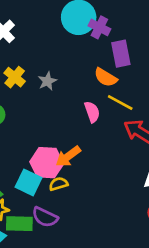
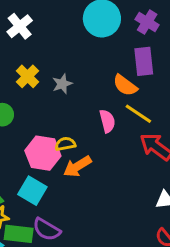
purple cross: (99, 27) -> (147, 22), moved
pink hexagon: (47, 163) -> (43, 153), moved
yellow semicircle: (58, 184) -> (65, 144), moved

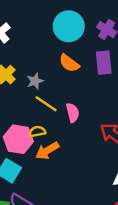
orange semicircle: (125, 85) -> (69, 63), moved
yellow line: (138, 114) -> (46, 104), moved

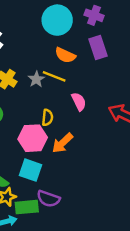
yellow line: (46, 104) -> (54, 76), moved
yellow semicircle: (37, 132) -> (47, 118), moved, turned 119

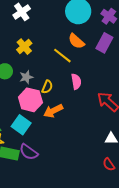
purple rectangle: (98, 47) -> (104, 43), turned 30
gray star: (36, 79) -> (26, 77), moved

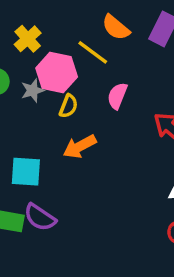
pink semicircle: (76, 82) -> (117, 96), turned -147
pink hexagon: (30, 100) -> (57, 72), moved
cyan square: (21, 125) -> (26, 172), turned -30

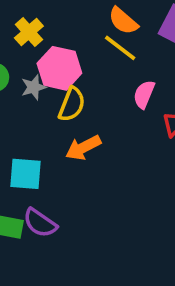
yellow line: (93, 52) -> (120, 48), moved
pink semicircle: (117, 96) -> (144, 94), moved
yellow semicircle: (68, 106) -> (72, 104), size x1.4

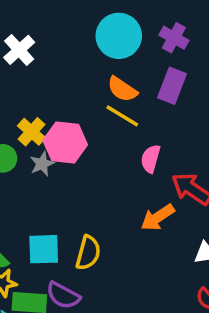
yellow cross: (29, 32) -> (31, 132), moved
yellow semicircle: (72, 104) -> (88, 253), moved
orange arrow: (83, 148) -> (158, 217), moved

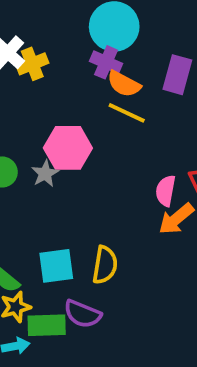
purple cross: (174, 38) -> (106, 62), moved
yellow cross: (31, 132) -> (32, 64), moved, turned 32
pink semicircle: (151, 159) -> (166, 191), moved

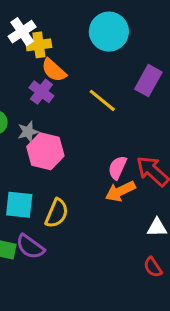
purple cross: (106, 62) -> (41, 92), moved
orange semicircle: (124, 84) -> (54, 70), moved
pink hexagon: (68, 148) -> (45, 151), moved

